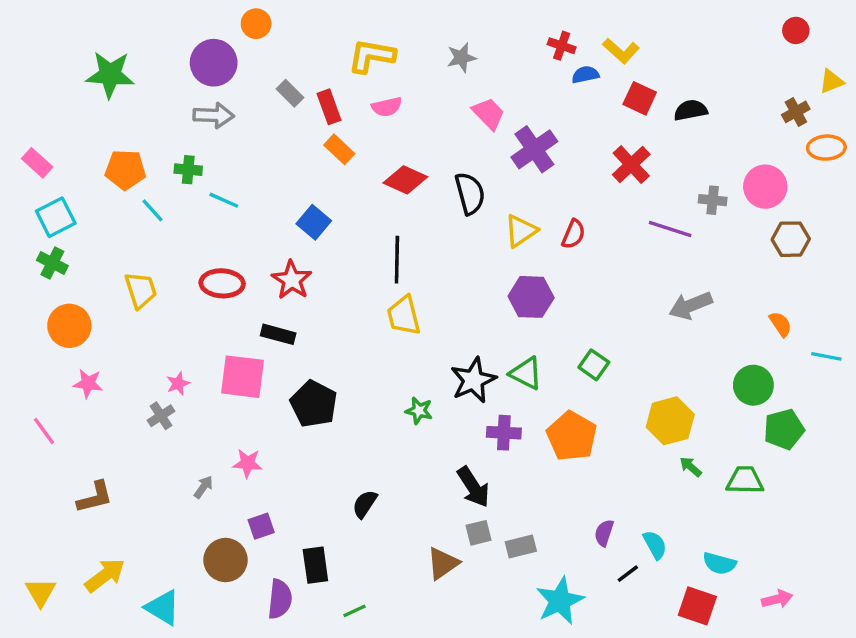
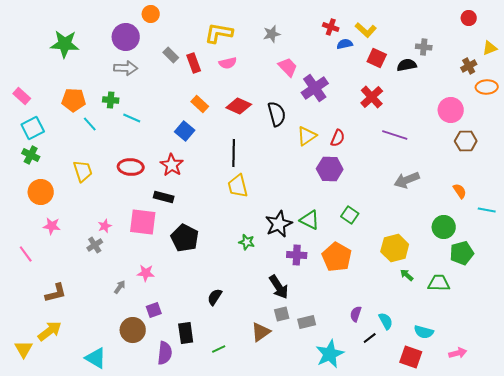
orange rectangle: (339, 149) -> (200, 104), moved
gray cross: (713, 200) -> (424, 47), moved
purple hexagon: (531, 297) -> (330, 169), moved
yellow arrow: (105, 575) -> (50, 331), moved
green line: (355, 611) -> (219, 349), moved

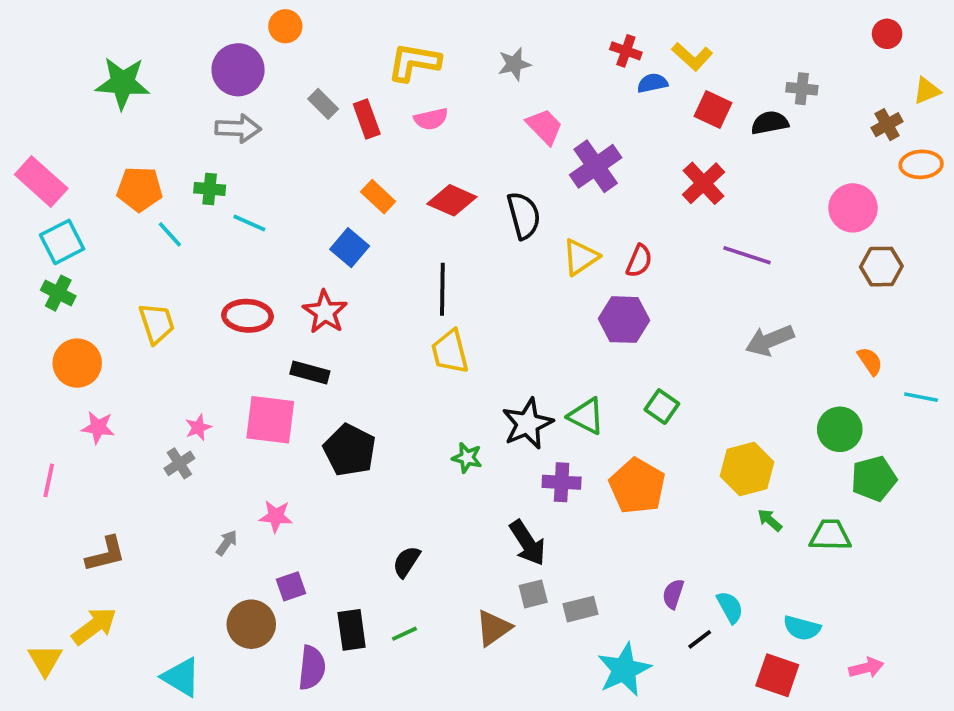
pink rectangle: (22, 96) -> (41, 181), size x1.5
pink line: (26, 254) -> (49, 480), turned 48
green line: (219, 349) -> (405, 634), moved

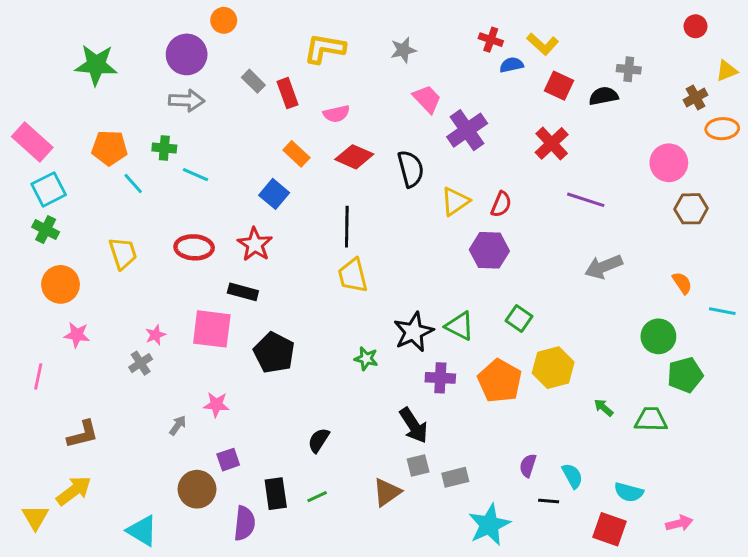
pink semicircle: (431, 119) -> (336, 114), moved
yellow hexagon: (747, 469) -> (553, 368), moved
black line: (700, 639) -> (549, 501), turned 42

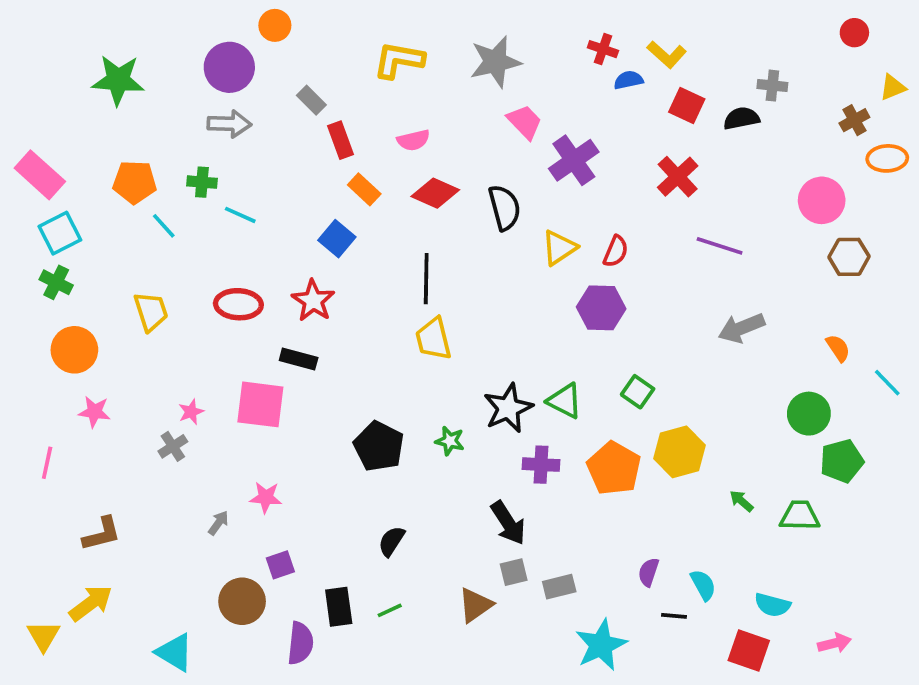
gray star: (403, 50) -> (495, 62), size x1.6
red rectangle: (288, 93) -> (340, 140), moved
cyan line: (722, 311) -> (887, 383), turned 35
black pentagon: (274, 353) -> (379, 446), moved

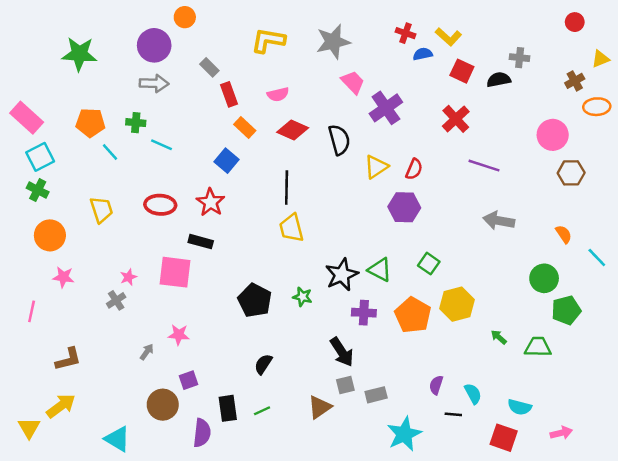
gray arrow: (741, 328) -> (499, 221), turned 32

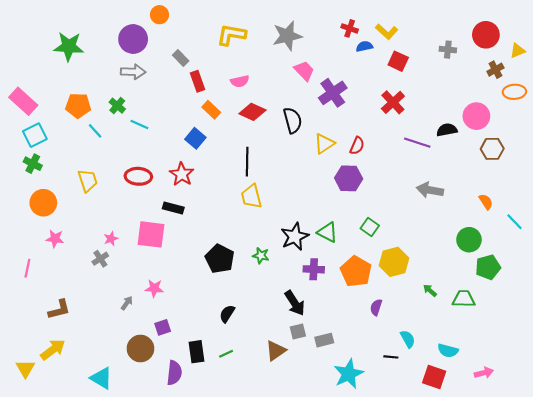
red circle: (575, 22) -> (486, 35), moved, size x1.6
black semicircle: (499, 80) -> (447, 130), moved
green cross: (136, 123) -> (117, 106), turned 35
purple semicircle: (436, 385) -> (376, 307), moved

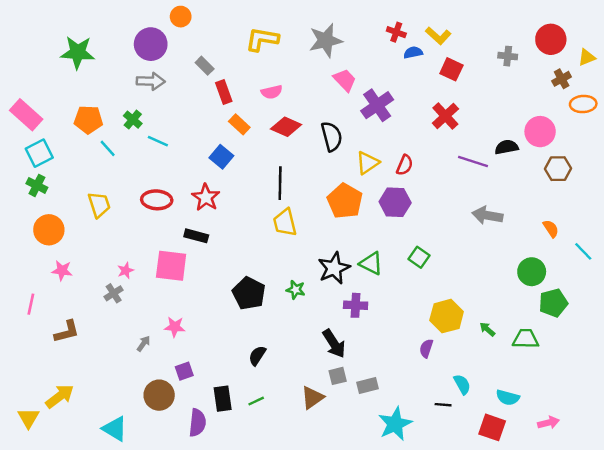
yellow hexagon: (394, 262) -> (447, 316), moved
orange pentagon: (356, 271) -> (345, 201), moved
brown L-shape: (59, 309) -> (67, 332), moved

